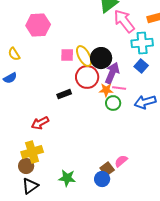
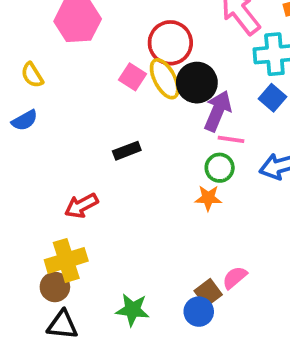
pink square: (67, 55) -> (132, 77), turned 32
red circle: (87, 77) -> (170, 43), moved
orange star: (106, 90) -> (208, 198), moved
black triangle: (30, 186) -> (62, 325), turned 42

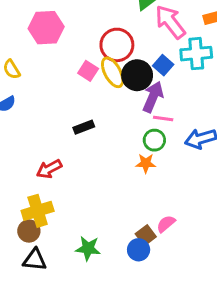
blue square: (273, 98) -> (163, 65), moved

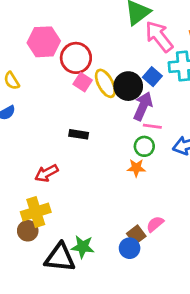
red circle: (117, 45) -> (76, 58), moved
black rectangle: (84, 127) -> (79, 134), turned 30
black triangle: (35, 260) -> (60, 258), moved, size x1.4

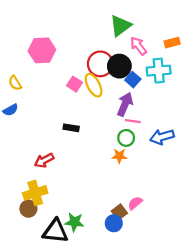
pink arrow: (159, 36) -> (138, 46), size x0.7
red circle: (76, 58) -> (100, 64), moved
black circle: (128, 86) -> (119, 66), moved

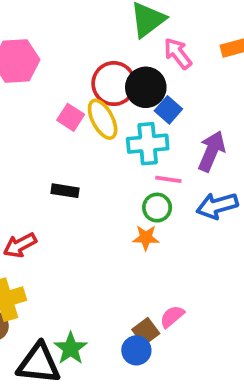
cyan cross: (159, 71) -> (148, 144), moved
purple arrow: (125, 104) -> (212, 151), moved
green star: (74, 222) -> (71, 348), turned 30

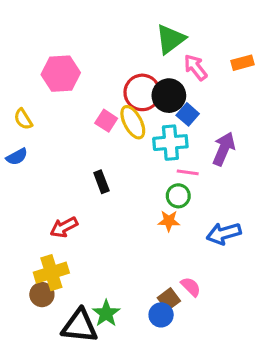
black rectangle: (65, 191) -> (101, 182), turned 60
blue arrow: (217, 206) -> (224, 233), moved
pink semicircle: (172, 317) -> (191, 287), turned 85

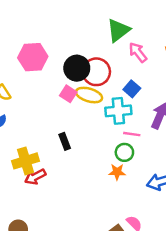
black circle: (169, 96) -> (77, 68), moved
yellow ellipse: (133, 122) -> (89, 95), turned -45
yellow cross: (51, 273) -> (25, 161), moved

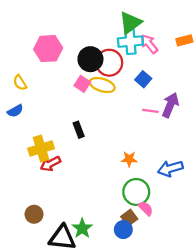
cyan cross: (118, 111) -> (130, 42), moved
pink line: (132, 134) -> (150, 111), moved
green circle: (124, 152) -> (136, 192), moved, size x1.5

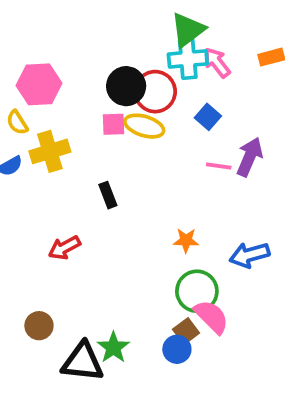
pink hexagon: (48, 49) -> (39, 84), moved
pink square: (82, 84) -> (113, 124), turned -35
yellow cross: (41, 148) -> (50, 151), moved
pink semicircle: (146, 208) -> (211, 317), size x1.5

